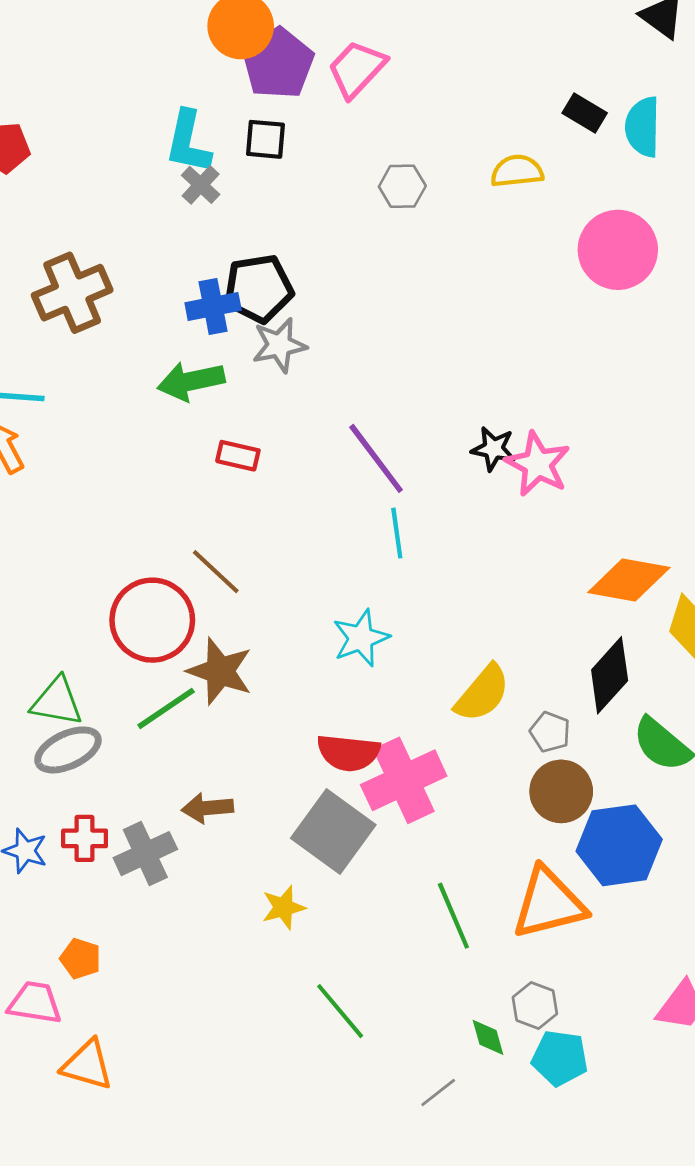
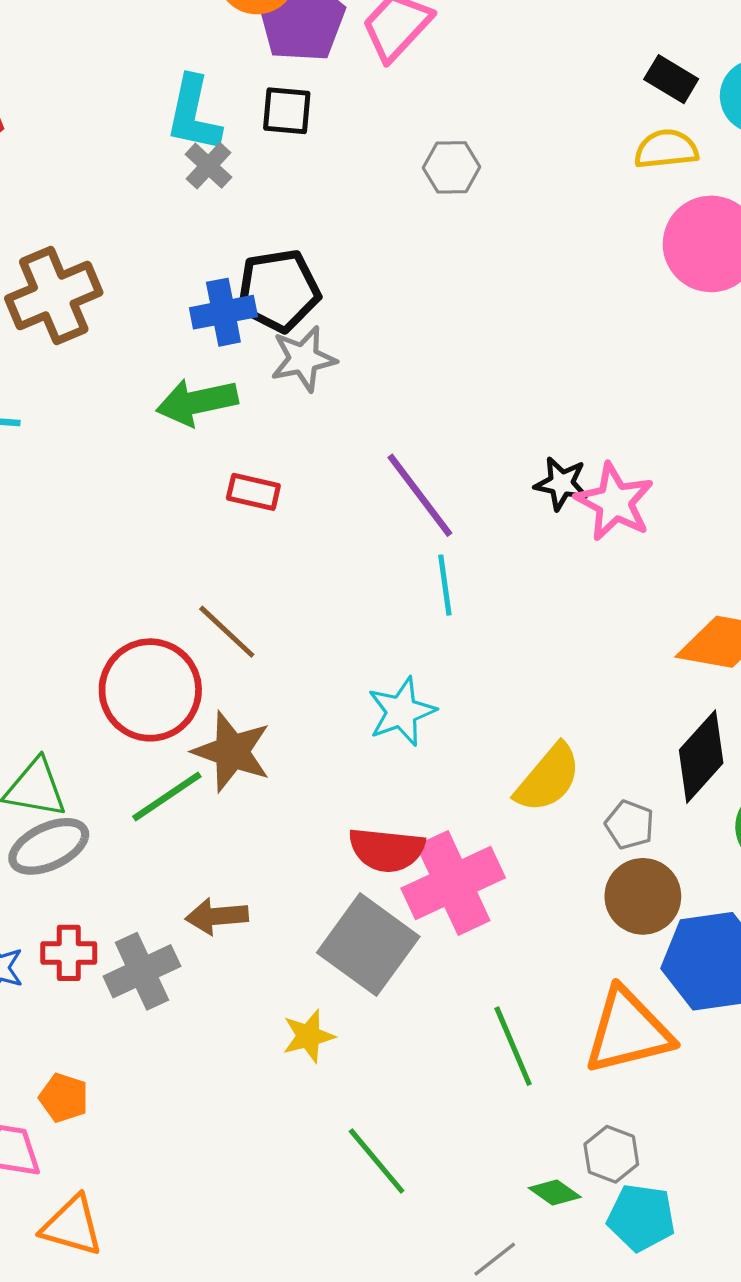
yellow semicircle: (517, 171) -> (666, 149), moved
green diamond: (488, 1037) -> (555, 1193), turned -39

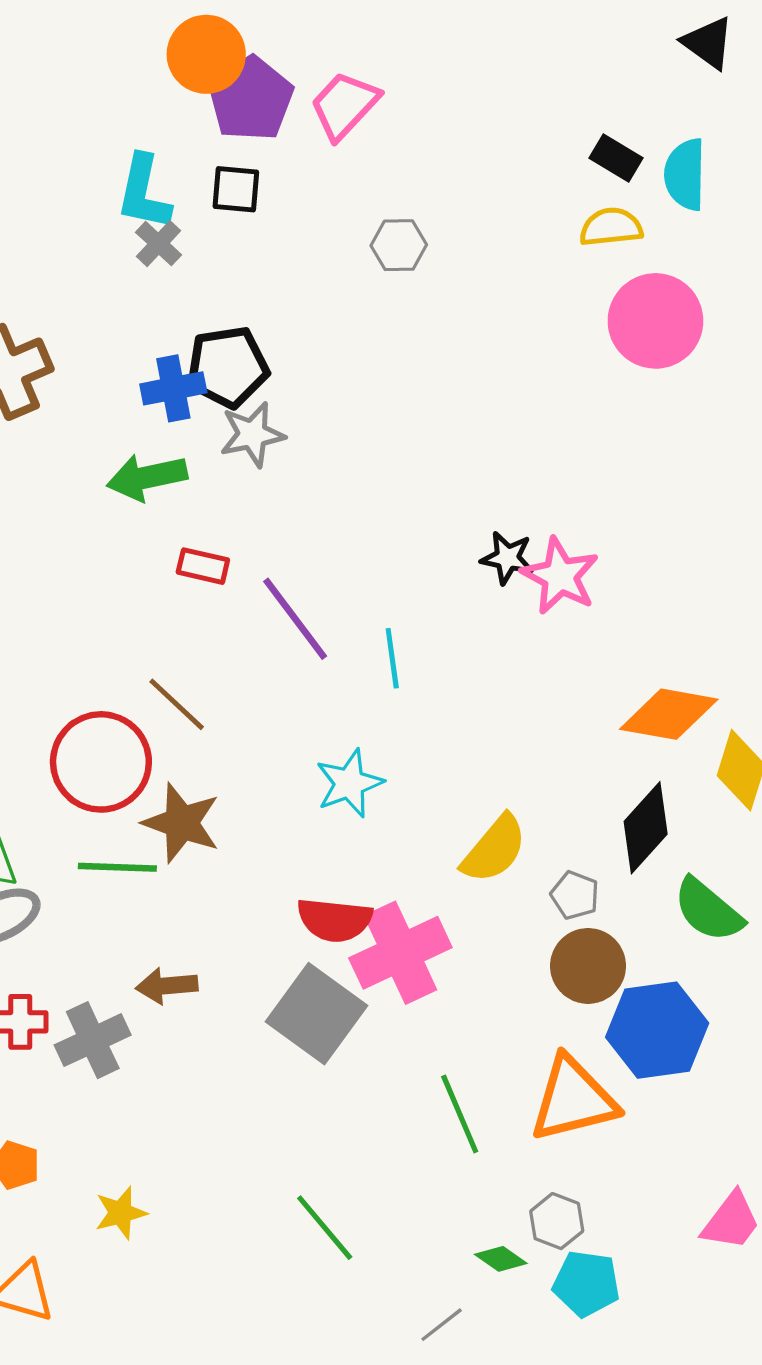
purple line: (420, 495) -> (295, 619), moved
green line: (167, 796) -> (117, 867), turned 36
yellow star: (308, 1036) -> (121, 1213), moved

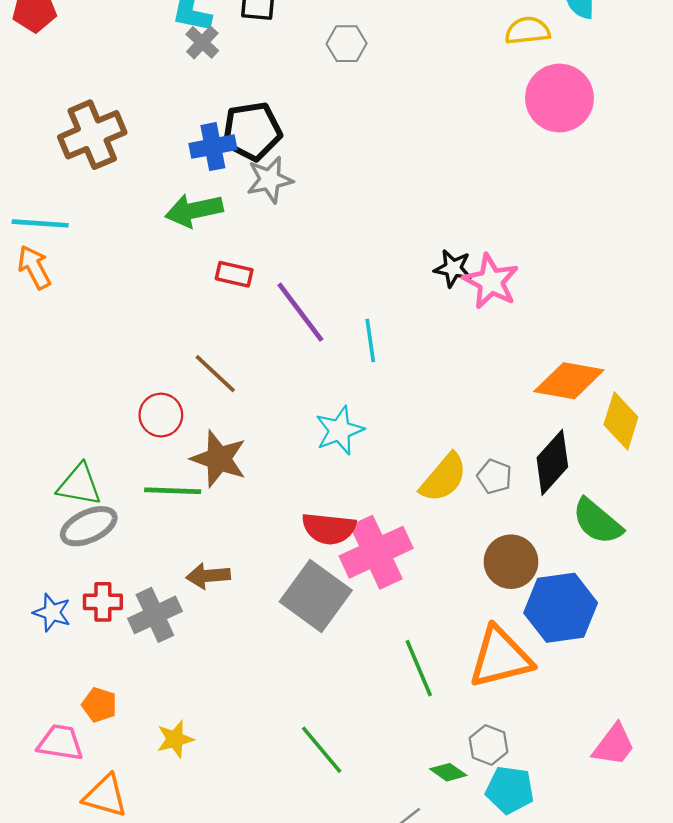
gray hexagon: (399, 245) -> (347, 44), moved
red circle: (101, 762) -> (161, 415), size x0.6
gray pentagon: (575, 895) -> (494, 477), moved

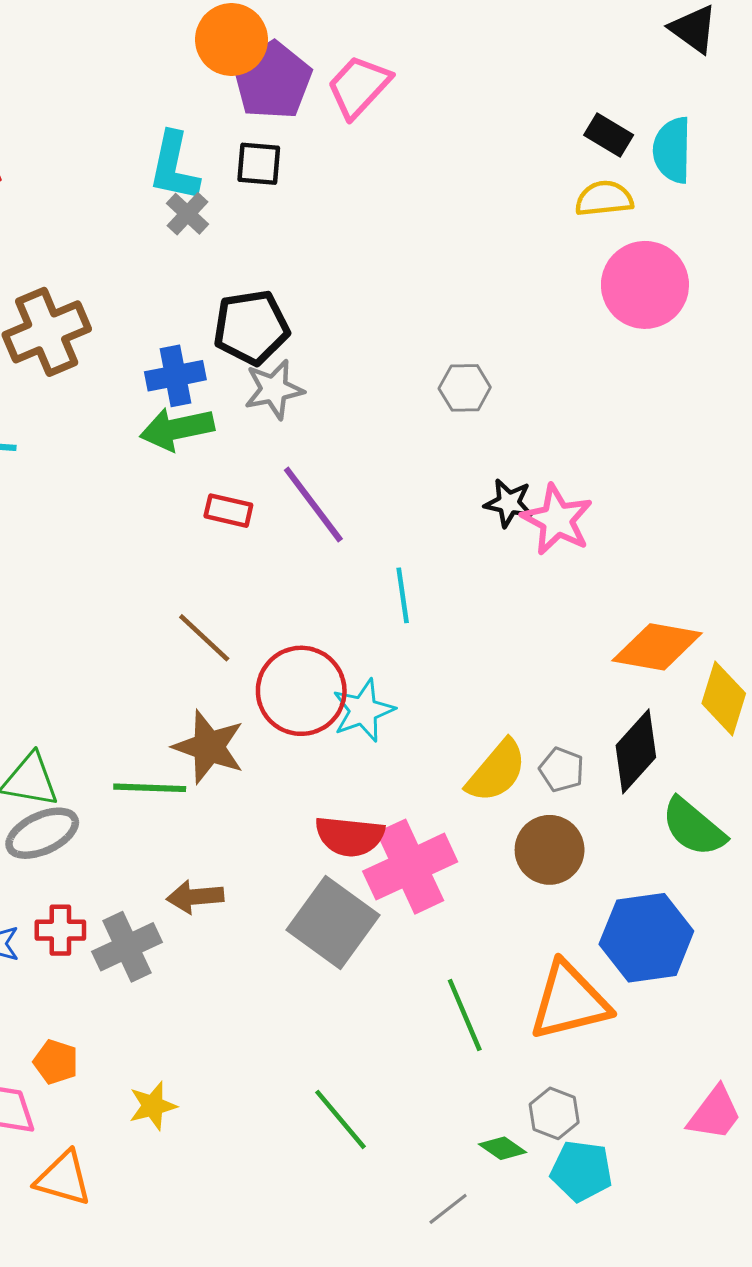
gray hexagon: (347, 44) -> (465, 388), moved
blue cross: (213, 147) -> (175, 376), moved
purple line: (300, 312) -> (313, 505), moved
red circle: (161, 415) -> (301, 691), moved, size x1.6
brown circle: (511, 562) -> (550, 850), moved

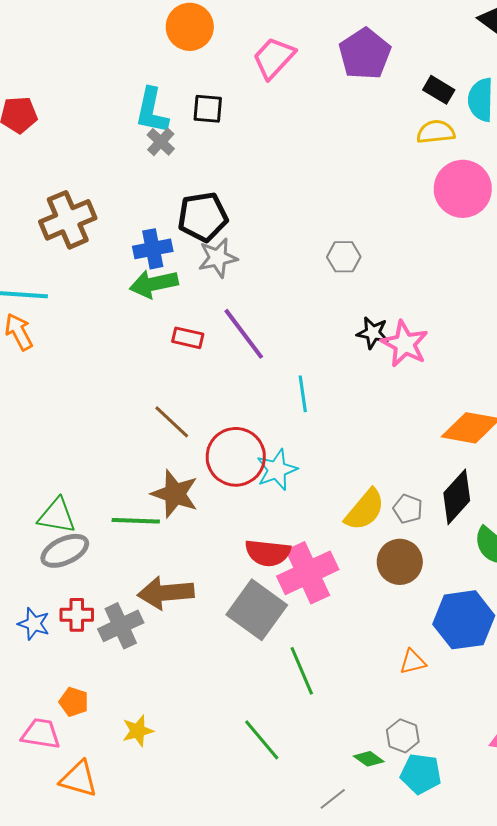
purple pentagon: (272, 80) -> (365, 54), moved
brown arrow: (195, 897) -> (166, 593), size x1.5
orange triangle: (569, 1001) -> (413, 662), size x0.5
green line: (465, 1015) -> (302, 671), moved

